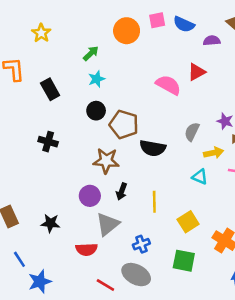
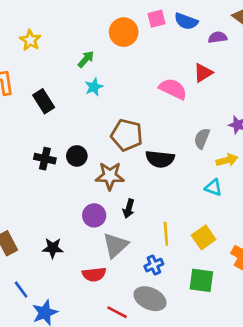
black circle: (96, 111) -> (77, 156), moved
yellow line: (154, 202) -> (166, 234), moved

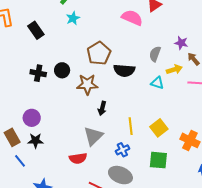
brown pentagon: (127, 135) -> (99, 53), turned 30
cyan triangle: (213, 187) -> (157, 83), moved
purple circle: (94, 215) -> (32, 118), moved
black star: (53, 248) -> (35, 141), moved
blue line: (21, 290) -> (20, 161), moved

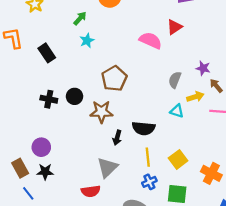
black semicircle: (124, 70) -> (144, 128), moved
blue cross: (122, 150) -> (149, 182), moved

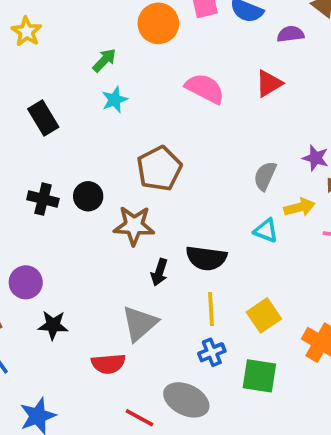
pink semicircle: (151, 40) -> (205, 88), moved
black star: (45, 172) -> (53, 325), moved

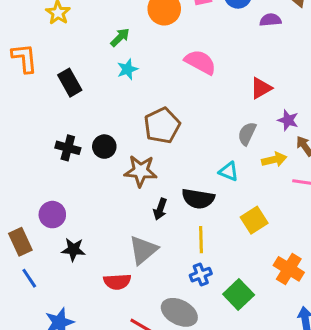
red triangle: (269, 83) -> (261, 88), moved
cyan triangle: (266, 231) -> (229, 171), moved
yellow square: (264, 315) -> (254, 220), moved
green square: (259, 376) -> (239, 294), turned 36

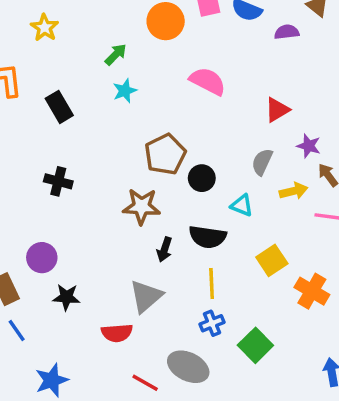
black circle: (104, 147) -> (202, 178), moved
orange cross: (289, 269) -> (312, 291), moved

